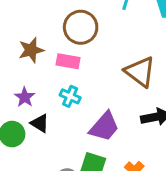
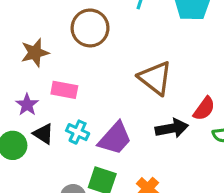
pink rectangle: (68, 61) -> (64, 90), moved
cyan cross: (70, 96) -> (78, 132), moved

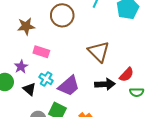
purple star: (27, 105) -> (21, 67), moved
black triangle: (43, 134) -> (29, 89), moved

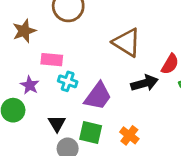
cyan cross: (46, 79) -> (68, 81), moved
black triangle: (29, 89) -> (57, 124), moved, turned 32

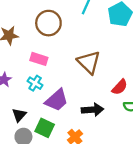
pink rectangle: (52, 60) -> (39, 59), moved
black arrow: (145, 83) -> (93, 110), moved

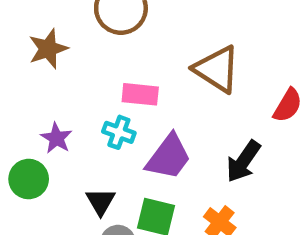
pink rectangle: (39, 59) -> (140, 94), moved
black arrow: (93, 110) -> (243, 161), turned 140

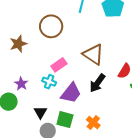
pink rectangle: (140, 94) -> (59, 65), turned -42
black arrow: (243, 161) -> (97, 83), moved

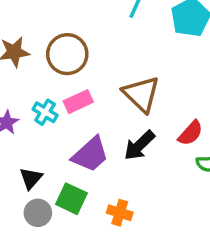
brown circle: (51, 26) -> (67, 54), moved
cyan cross: (49, 82) -> (45, 112), moved
orange cross: (93, 122) -> (120, 213), turned -32

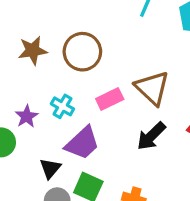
pink rectangle: (78, 102) -> (110, 99), moved
purple trapezoid: (90, 154) -> (82, 143), moved

